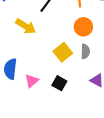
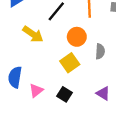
orange circle: (83, 27) -> (77, 37), moved
gray semicircle: (85, 51) -> (100, 51), moved

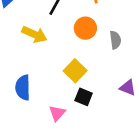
yellow square: (70, 63) -> (75, 71), moved
pink triangle: (36, 91) -> (57, 113), moved

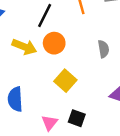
orange circle: (85, 28) -> (54, 43), moved
black square: (84, 97) -> (77, 118), moved

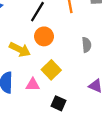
yellow arrow: (24, 47) -> (20, 49), moved
pink triangle: (50, 123) -> (33, 85), moved, turned 48

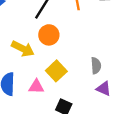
gray semicircle: (87, 45) -> (96, 66), moved

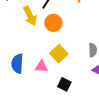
yellow arrow: (23, 49) -> (30, 16), moved, turned 36

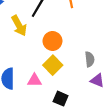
orange circle: (53, 23) -> (53, 41), moved

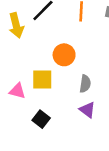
orange circle: (53, 41) -> (64, 55), moved
yellow square: (53, 65) -> (42, 80), turned 30

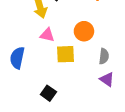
pink triangle: (17, 91) -> (47, 35), moved
black square: (41, 119) -> (48, 93), moved

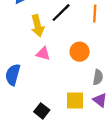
yellow square: (65, 54) -> (75, 101), moved

